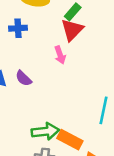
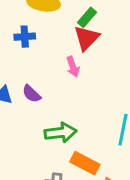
green arrow: (45, 131) -> (60, 133), moved

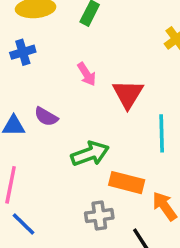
red triangle: (86, 38) -> (128, 94), moved

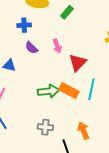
purple semicircle: (46, 117) -> (31, 48), moved
orange rectangle: (127, 183) -> (69, 91), moved

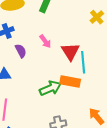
purple semicircle: (31, 48) -> (21, 51), turned -144
cyan line: (91, 89) -> (83, 62), moved

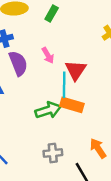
purple semicircle: (21, 51) -> (18, 63), size x1.5
cyan line: (83, 62) -> (64, 85), moved

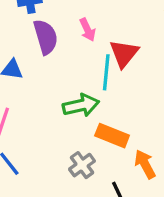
orange rectangle: (72, 105) -> (112, 136), moved
gray cross: (53, 153) -> (82, 165), turned -36

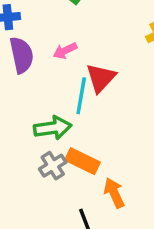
pink arrow: (87, 30) -> (65, 51), turned 85
gray cross: (82, 165) -> (53, 166), moved

